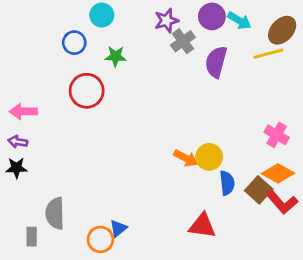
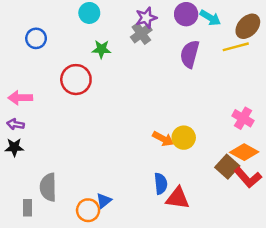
gray cross: (183, 41) -> (141, 34), moved
blue circle: (74, 43) -> (36, 38), moved
blue semicircle: (227, 183) -> (161, 184), moved

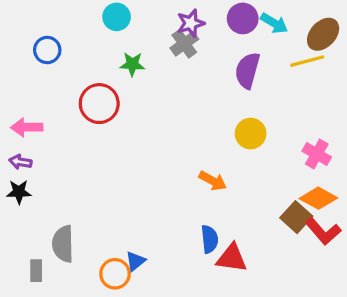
yellow circle: (184, 138) -> (251, 134), moved

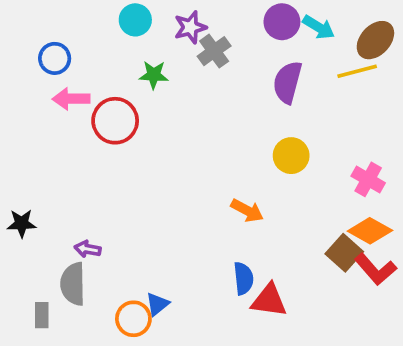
purple star: (191, 23) -> (190, 27), moved
pink arrow: (27, 127) -> (71, 99), moved
purple arrow: (20, 162) -> (88, 249), moved

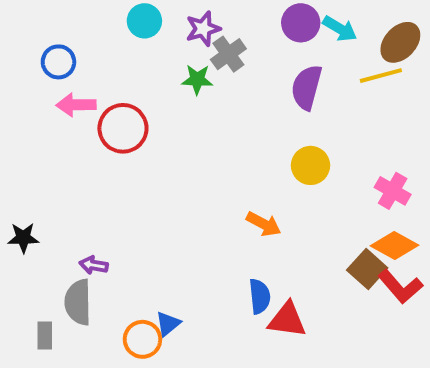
green star: (154, 75) -> (197, 79), moved

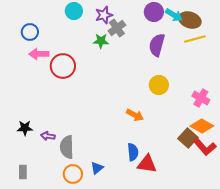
brown ellipse: (400, 42) -> (190, 20), moved, turned 65
black star: (23, 238) -> (25, 128), moved
gray semicircle: (78, 302) -> (67, 147), moved
blue triangle: (168, 324) -> (97, 168), moved

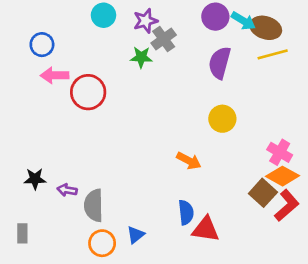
pink cross: (201, 98) -> (280, 152), moved
red L-shape: (205, 147) -> (287, 205), turned -90
gray rectangle: (23, 172) -> (22, 233), moved

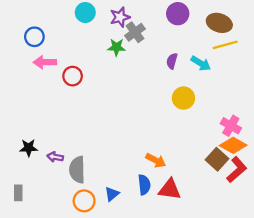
cyan arrow: (243, 21) -> (201, 63), moved
purple semicircle: (220, 63) -> (172, 61), moved, size x0.6
red circle: (88, 92) -> (73, 76), size x0.7
orange arrow: (189, 161) -> (156, 160), moved
blue semicircle: (186, 212) -> (144, 185), moved

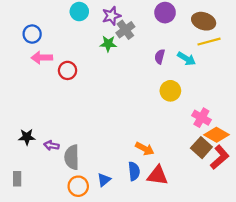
pink cross: (231, 126) -> (201, 118), moved

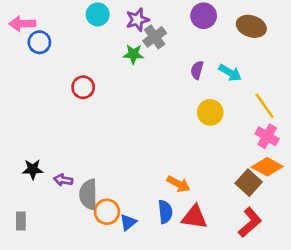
yellow line: (209, 42) -> (265, 106), moved, turned 70
pink arrow: (42, 58) -> (22, 24), moved
pink cross: (201, 118) -> (267, 136), moved
red L-shape: (220, 157) -> (250, 222), moved
orange circle: (78, 186) -> (107, 212), moved

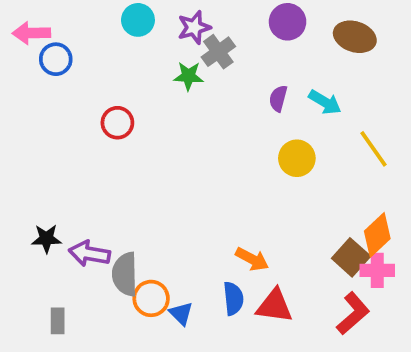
pink cross: (267, 136) -> (377, 270), moved, turned -30
orange diamond: (267, 167) -> (377, 235), turned -72
purple arrow: (63, 180) -> (89, 254), size x1.5
gray rectangle: (21, 221) -> (58, 321), moved
blue triangle: (128, 222) -> (181, 313), turned -36

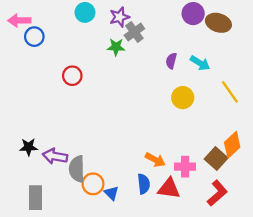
purple circle: (288, 22) -> (193, 14), moved
pink cross: (377, 270) -> (185, 167), moved
gray rectangle: (58, 321) -> (35, 198), size x1.5

